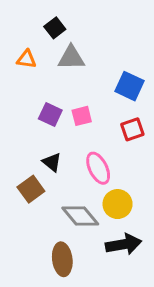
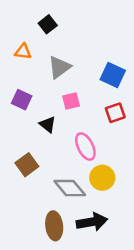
gray triangle: (71, 58) -> (59, 67), moved, turned -35
purple square: (50, 114) -> (22, 100), moved
black triangle: (52, 162) -> (48, 124), moved
black arrow: (124, 244) -> (92, 222), moved

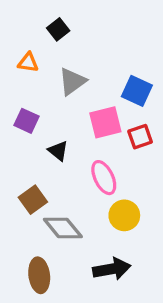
pink square: (71, 101) -> (105, 122), moved, size x1.5
gray diamond: (70, 188) -> (63, 228), moved
brown ellipse: (54, 226) -> (39, 275), moved

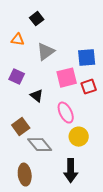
blue square: (137, 91) -> (87, 58), turned -30
black arrow: (112, 269) -> (71, 171), turned 100

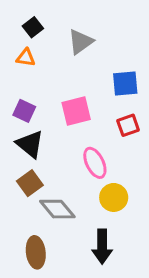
black square: (37, 19) -> (33, 27), moved
gray triangle: (46, 52) -> (80, 42), moved
pink square: (67, 78) -> (76, 111), moved
black triangle: (37, 96) -> (30, 144), moved, size x1.5

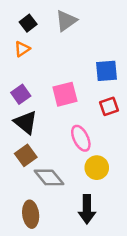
gray triangle: (80, 42) -> (66, 21), moved
orange triangle: (26, 58) -> (22, 49), turned -42
purple square: (24, 111) -> (21, 94), turned 30

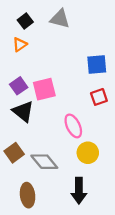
gray triangle: (66, 21) -> (60, 19), turned 50
pink square: (65, 94) -> (44, 89), moved
brown square: (26, 155) -> (14, 153), moved

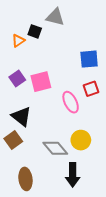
black square: (25, 21) -> (35, 31), moved, turned -32
black triangle: (23, 111) -> (21, 116), moved
pink ellipse: (73, 126) -> (71, 102), moved
gray diamond: (44, 162) -> (55, 148), moved

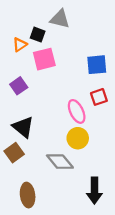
pink square: (41, 82) -> (44, 59), moved
yellow circle: (81, 140) -> (78, 138), moved
black arrow: (73, 175) -> (94, 191), moved

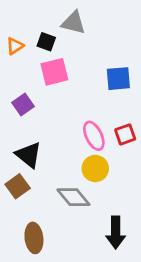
orange triangle: (20, 45) -> (15, 46), moved
red square: (99, 97) -> (125, 134), moved

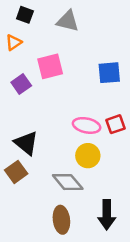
black square: (46, 42) -> (25, 15), moved
purple square: (23, 104) -> (21, 84), moved
pink ellipse: (94, 136) -> (87, 125), turned -52
brown ellipse: (34, 238) -> (61, 220), moved

